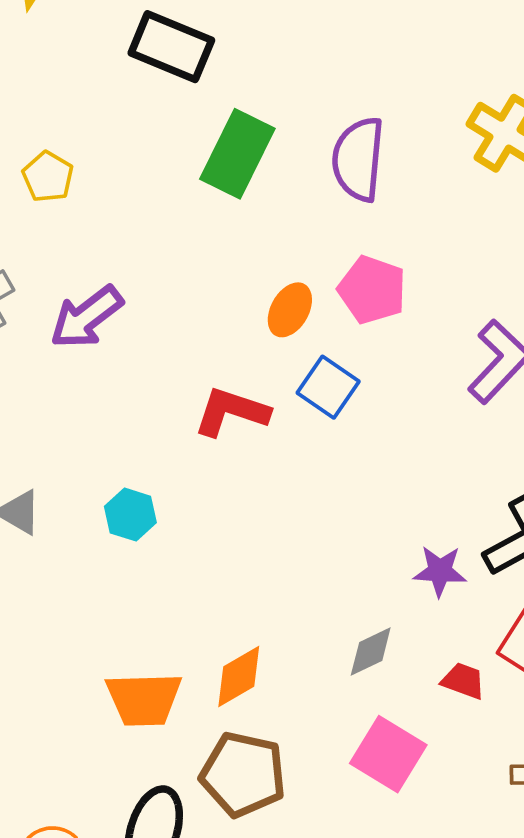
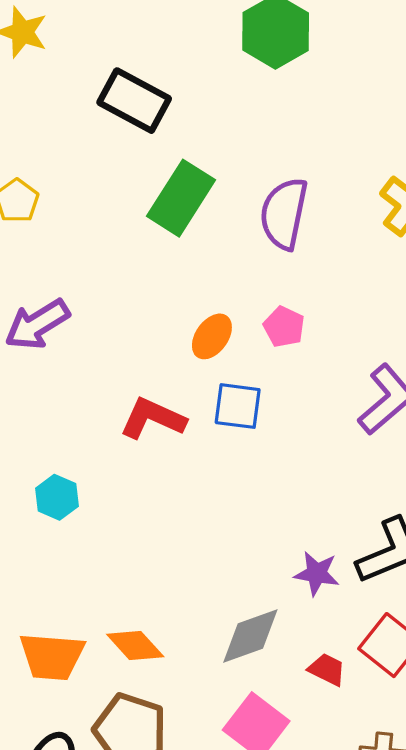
pink pentagon: (372, 290) -> (284, 327), size x0.7
blue square: (328, 387) -> (238, 406), turned -33
gray diamond: (371, 651) -> (250, 636), size x1.4
orange diamond: (239, 676) -> (135, 646), turned 72

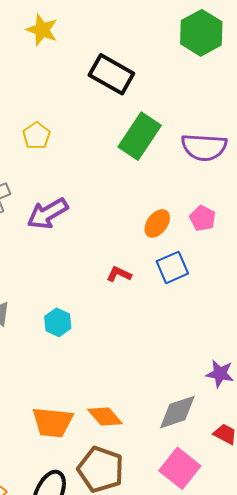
purple semicircle: (284, 214) -> (204, 147), turned -99
blue square: (238, 406) -> (172, 267), turned -32
red L-shape: (153, 418) -> (119, 274), size x0.6

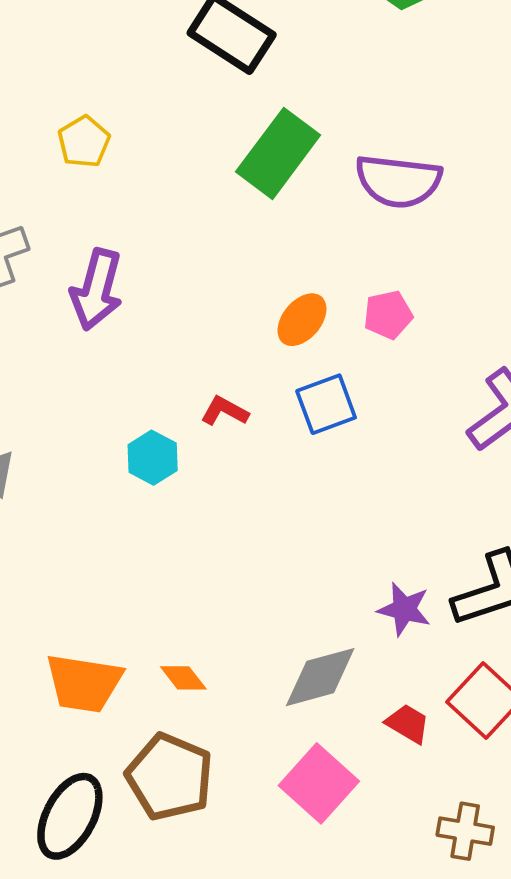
purple arrow: (48, 214) -> (97, 289), turned -48
pink pentagon: (203, 218) -> (388, 315), turned 30
cyan hexagon: (58, 322) -> (153, 458), moved
orange diamond: (105, 417) -> (183, 678), size x0.7

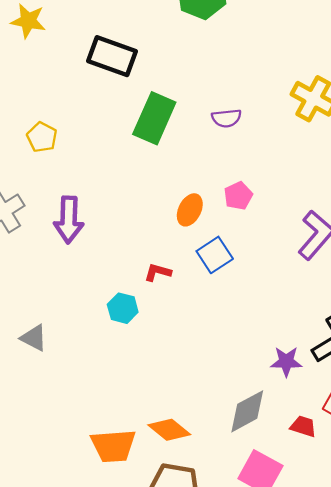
purple semicircle: (398, 181) -> (226, 118), size x0.6
orange diamond: (183, 678) -> (169, 430), size x1.5

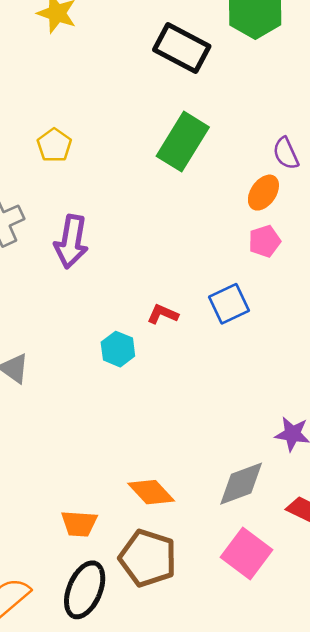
black rectangle: (112, 56) -> (182, 48), moved
purple semicircle: (226, 118) -> (286, 153), moved, turned 64
orange ellipse: (190, 210) -> (263, 193), moved
orange trapezoid: (113, 446) -> (79, 524), moved, size x0.7

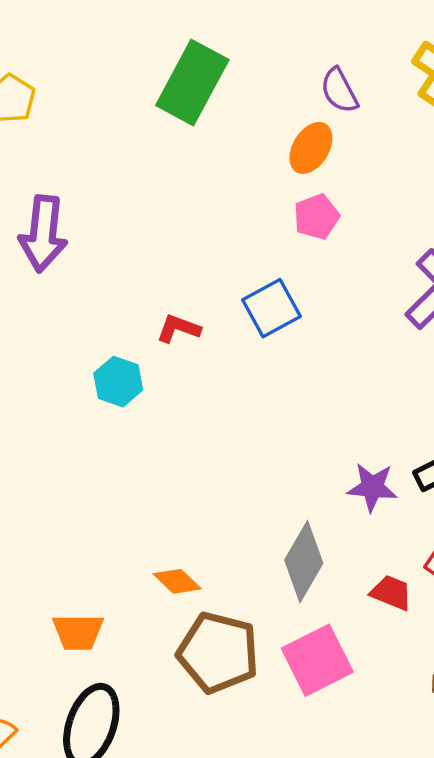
gray diamond: (241, 484) -> (304, 562), turned -36
orange diamond: (151, 492) -> (177, 581), size x0.7
pink square: (247, 554) -> (317, 660), turned 30
brown pentagon: (148, 558) -> (218, 653), moved

